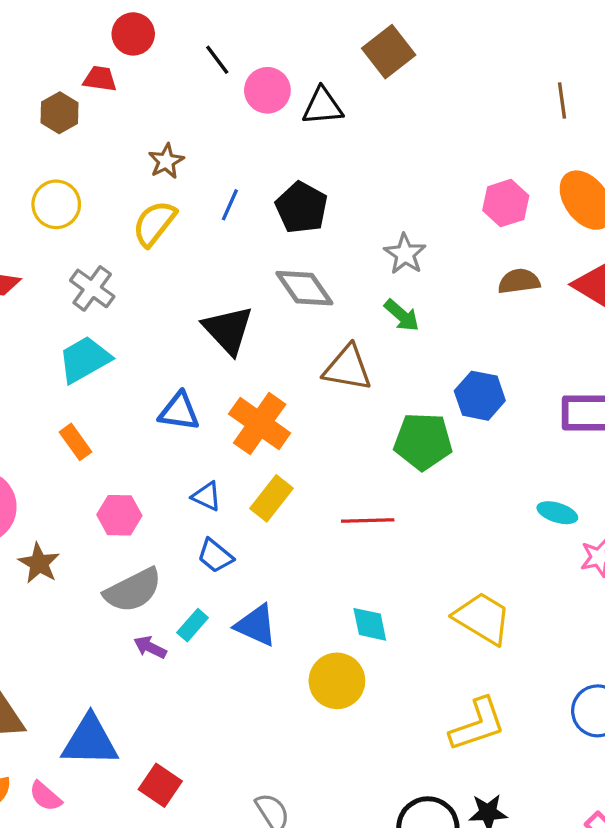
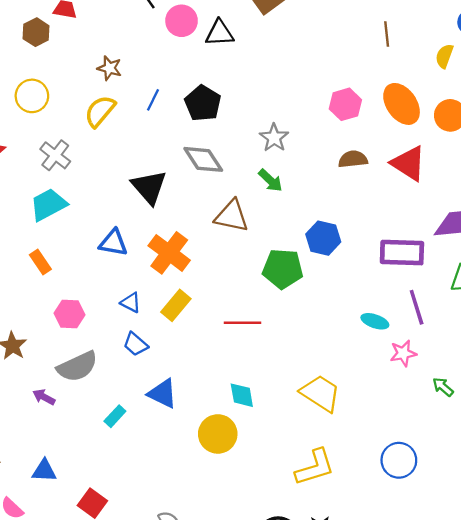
brown star: (166, 161) -> (109, 68), turned -30
cyan rectangle: (193, 625) -> (115, 416), moved
purple arrow: (150, 647) -> (44, 397), moved
blue triangle: (90, 741) -> (44, 471), size x0.6

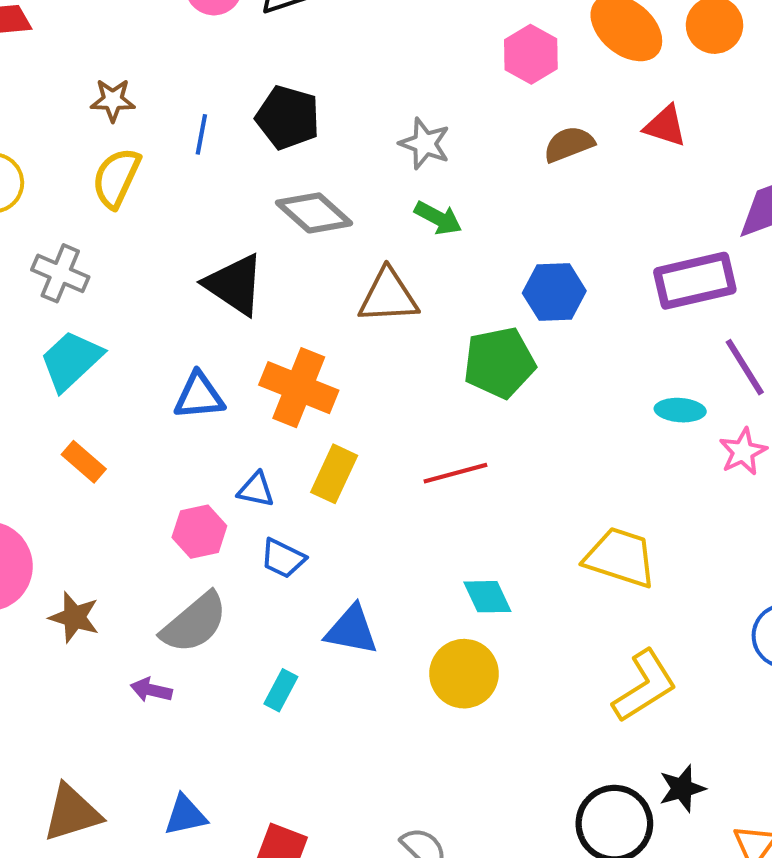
red triangle: (408, 163) -> (665, 126), size x0.7
pink hexagon: (69, 314) -> (199, 532), moved

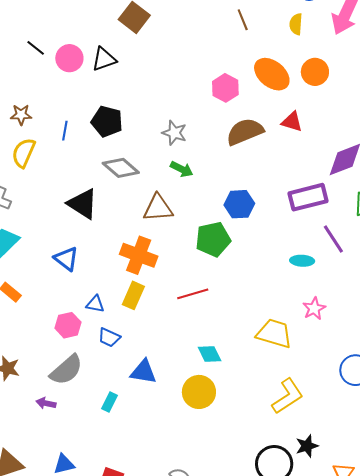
brown semicircle: (569, 144) -> (245, 132), size x1.5
orange cross: (299, 388) -> (139, 255), moved
blue triangle: (199, 396) -> (66, 259), turned 44
pink star: (743, 452) -> (314, 308), moved

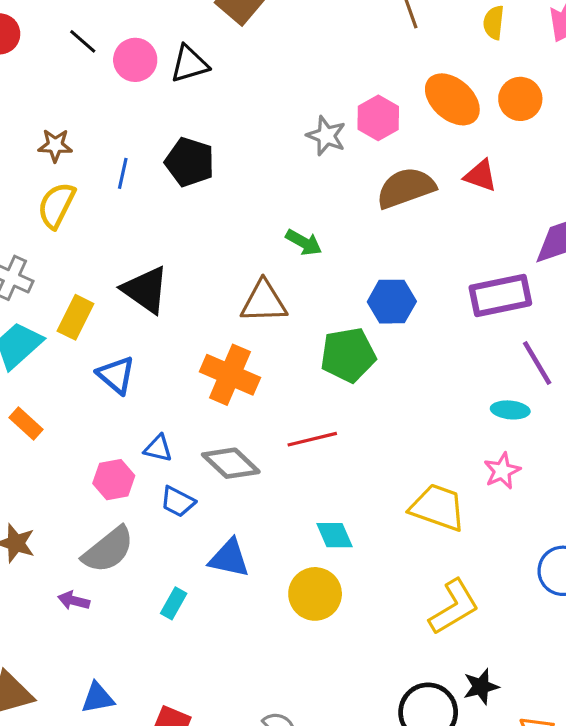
gray star: (174, 133) -> (326, 136), moved
gray diamond: (121, 168) -> (231, 463), moved
cyan ellipse: (302, 261) -> (510, 410), moved
yellow rectangle: (133, 295) -> (75, 317), moved

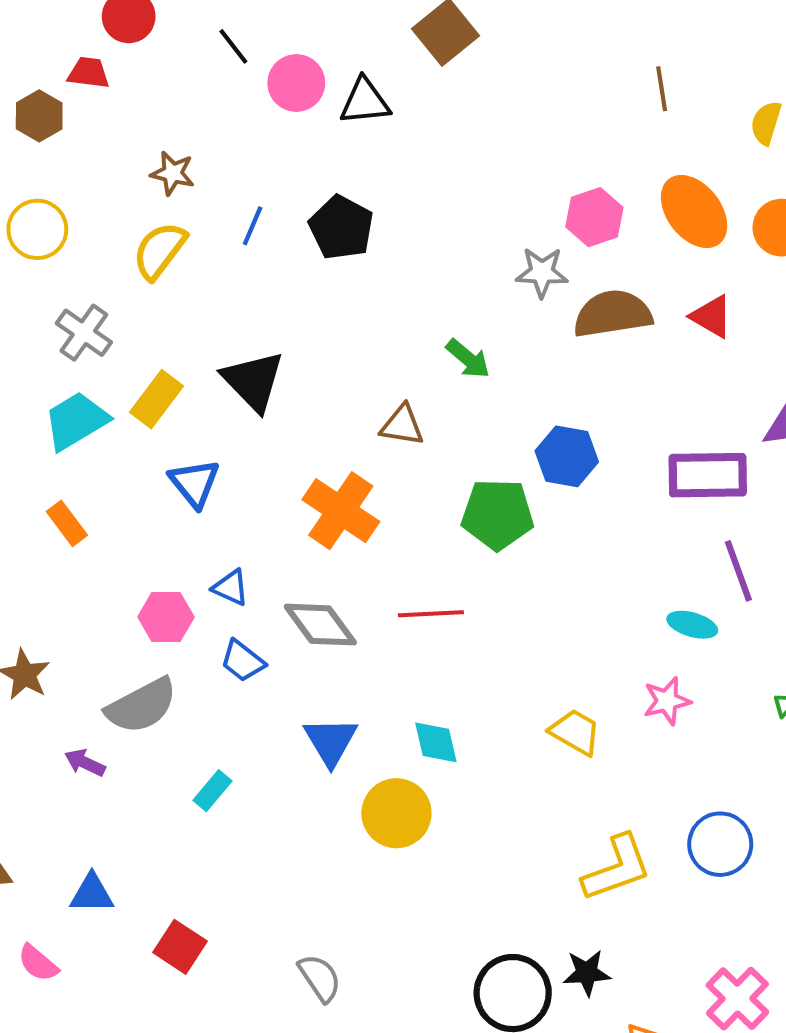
gray star: (326, 136) -> (542, 272), moved, turned -30
brown triangle: (264, 302) -> (402, 425), size x0.7
yellow trapezoid: (438, 507) -> (575, 732), size x0.7
blue triangle: (229, 558) -> (331, 741), moved, turned 36
yellow L-shape: (454, 607) -> (617, 868), moved

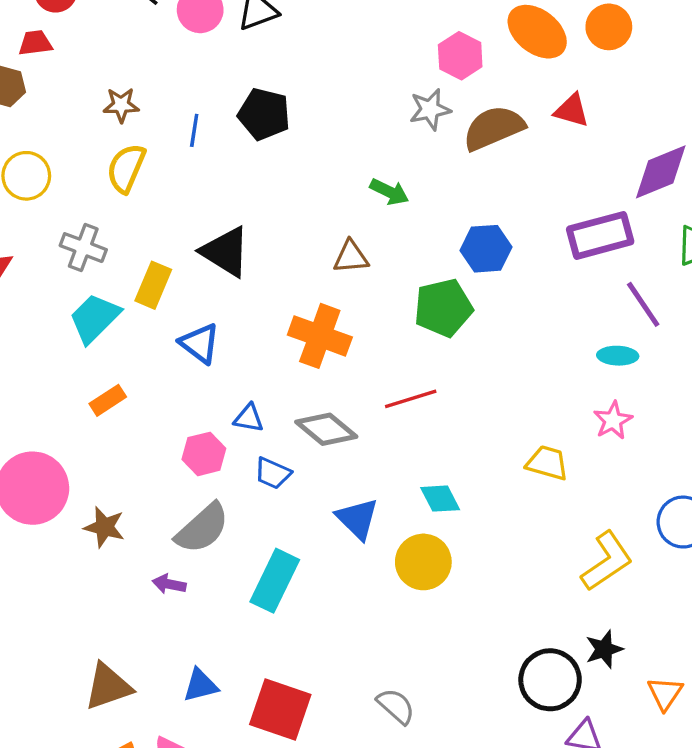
orange rectangle: (67, 523) -> (108, 400), turned -72
cyan rectangle: (212, 791) -> (275, 581), size x1.8
red square: (180, 947) -> (280, 710), size x1.5

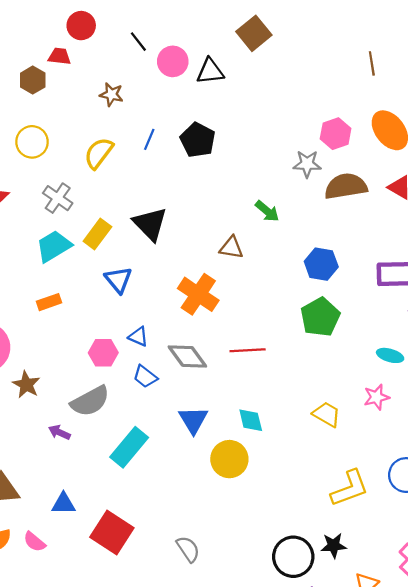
brown star: (121, 105) -> (111, 95), moved
green pentagon: (443, 308) -> (320, 317), moved, turned -30

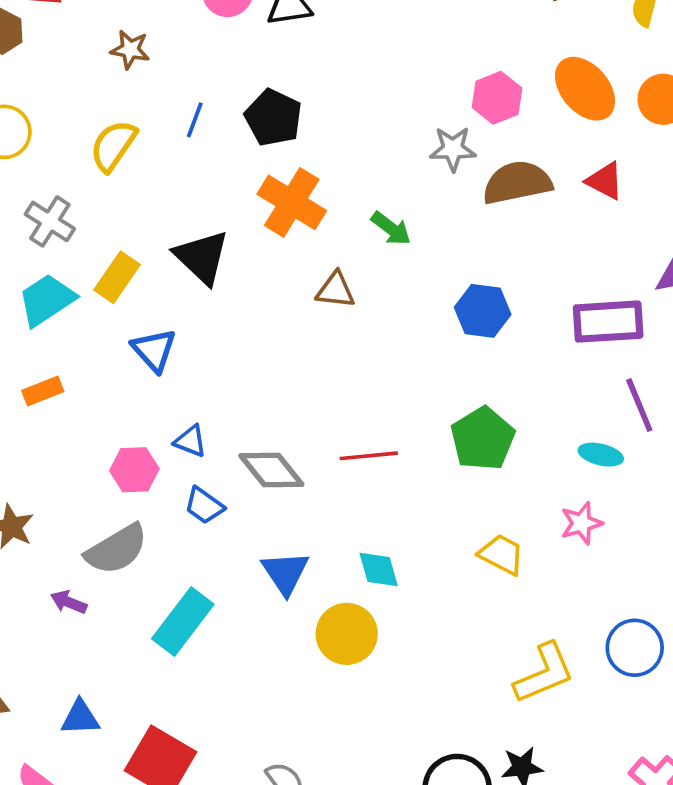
orange cross: (198, 294) -> (292, 202), moved
green pentagon: (320, 317) -> (483, 439), moved

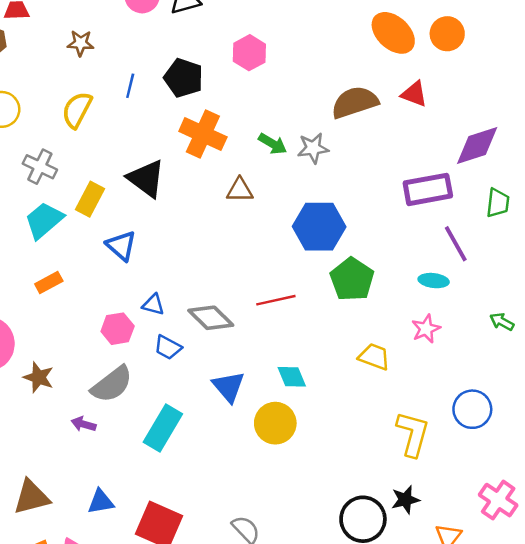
pink hexagon: (497, 98) -> (249, 53), moved
gray star: (453, 149) -> (313, 148), moved
blue hexagon: (483, 311) -> (319, 227), moved, size x1.4
yellow L-shape: (544, 673) -> (413, 434), turned -45

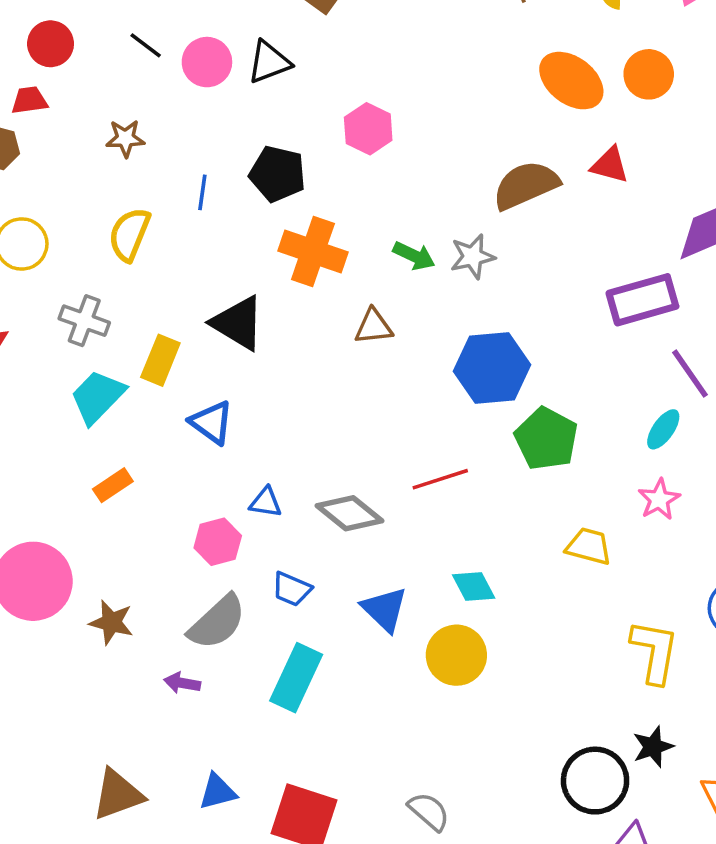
cyan ellipse: (434, 281) -> (663, 429), turned -56
blue trapezoid: (168, 347) -> (292, 589), moved

